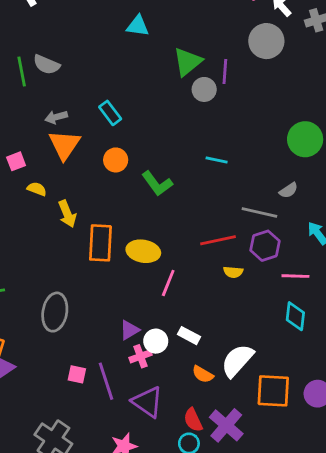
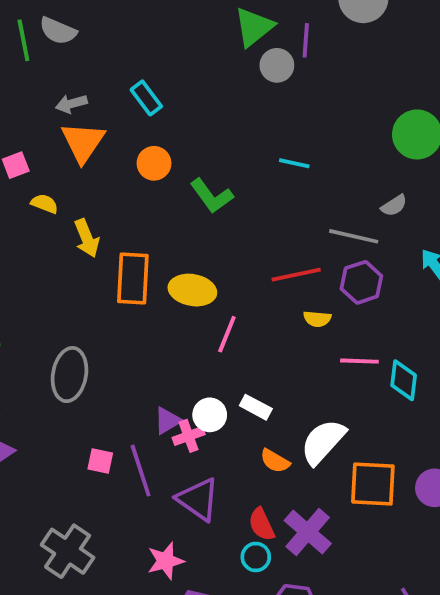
pink line: (295, 276) -> (359, 361), moved
purple triangle: (129, 330) -> (167, 421), moved

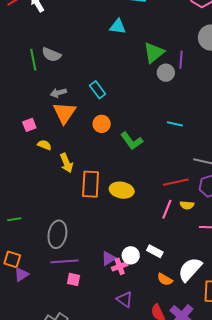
pink line: (227, 334) -> (167, 209), moved
purple line: (141, 471) -> (64, 261), moved, turned -76
purple triangle: (198, 499) -> (125, 300), size x0.7

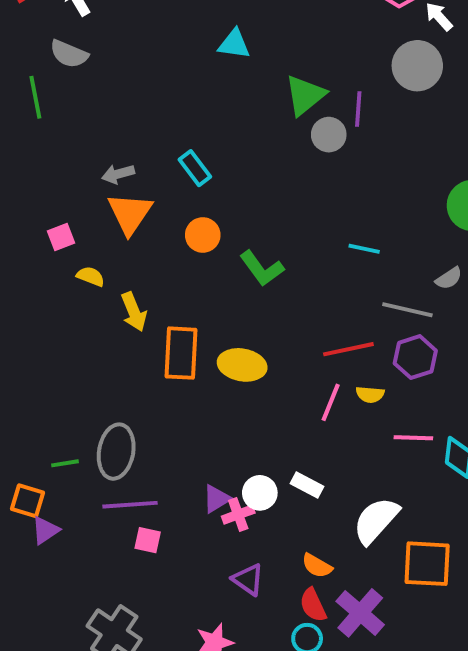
gray semicircle: (51, 55) -> (69, 54), moved
green line: (33, 60) -> (35, 97), moved
cyan line: (175, 124) -> (364, 249), moved
green line: (14, 219) -> (65, 463), moved
orange semicircle: (165, 279) -> (317, 566), moved

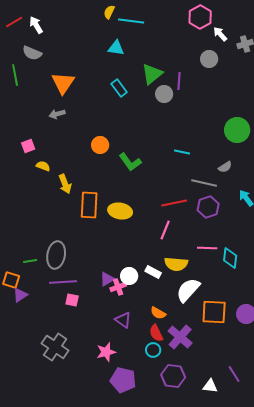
gray circle: (417, 66) -> (209, 59), size x0.7
cyan rectangle: (195, 168) -> (119, 88), moved
orange triangle: (130, 213) -> (63, 83), moved
yellow semicircle: (370, 394) -> (176, 264), moved, size x1.6

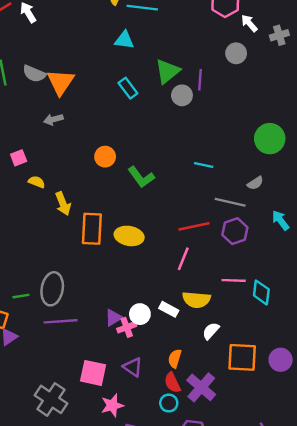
gray semicircle: (32, 53) -> (34, 74), moved
white semicircle: (188, 290) -> (211, 331), size x0.6
pink square: (72, 300) -> (93, 373), moved, size x1.6
orange semicircle: (158, 313) -> (175, 359), turned 77

